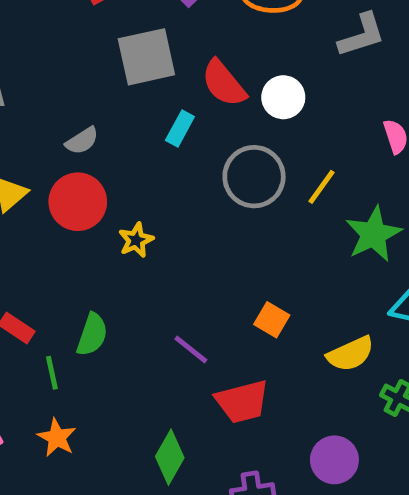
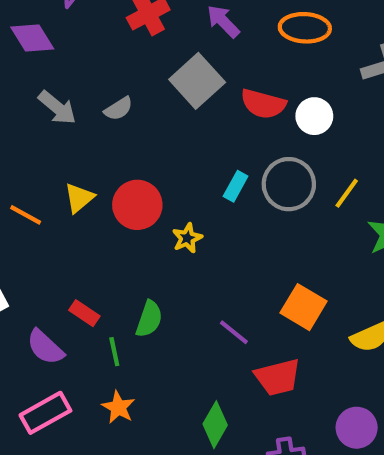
gray square: (146, 57) -> (197, 81), turned -30
red semicircle: (224, 83) -> (263, 104), turned -36
cyan rectangle: (180, 128) -> (236, 186), moved
gray semicircle: (82, 141) -> (119, 109), moved
orange square: (272, 320) -> (303, 307), size x1.5

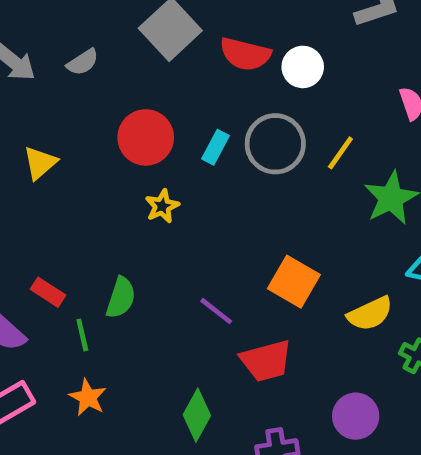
red circle: (137, 205) -> (146, 137), moved

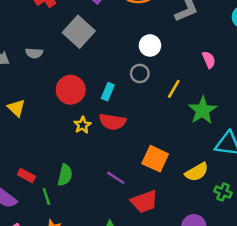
red semicircle: (245, 54) -> (112, 122), moved
gray semicircle: (83, 62) -> (34, 53), turned 42
gray circle: (275, 144) -> (140, 73), moved, size x0.6
yellow triangle: (40, 163) -> (16, 108), turned -30

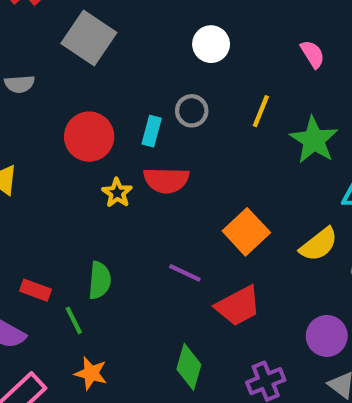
gray circle: (140, 73) -> (192, 111), moved
orange square: (155, 159) -> (246, 232), turned 30

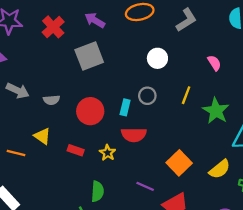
gray square: (89, 38) -> (89, 56), turned 36
gray semicircle: (20, 84) -> (51, 100), moved
yellow star: (117, 193) -> (108, 153), moved
red rectangle: (35, 290) -> (76, 150), moved

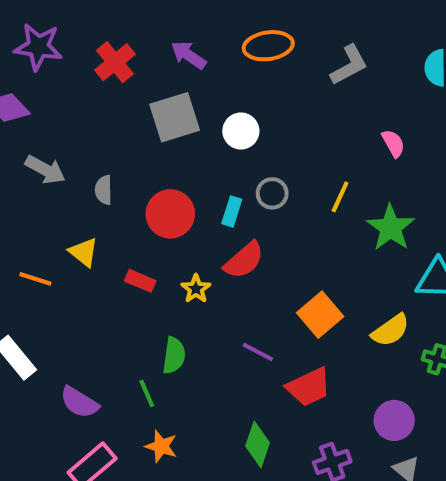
white circle: (157, 58) -> (241, 131), moved
gray semicircle: (51, 100) -> (104, 190), turned 91
red semicircle: (134, 135) -> (244, 260), turned -45

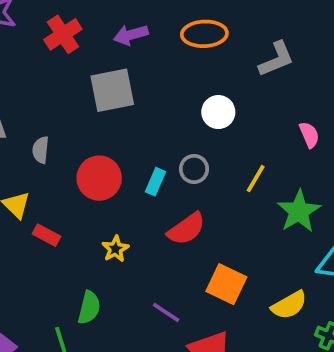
purple arrow: (189, 55) -> (131, 35), turned -56
white circle: (241, 131) -> (218, 112), moved
red semicircle: (244, 260) -> (186, 229), moved
red rectangle: (140, 281) -> (47, 235), moved
orange square: (320, 315) -> (226, 284), turned -30

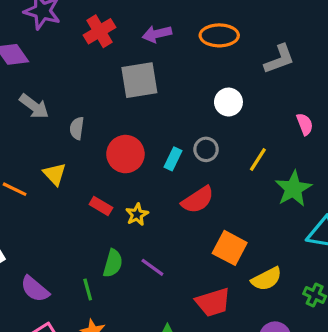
red rectangle: (47, 235) -> (101, 206), moved
yellow semicircle: (289, 305) -> (267, 279), moved
purple line: (166, 312) -> (152, 267), moved

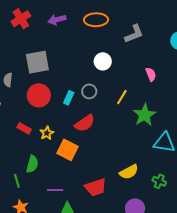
gray square: (139, 80) -> (37, 62), moved
orange square: (230, 248) -> (67, 150), moved
purple line: (152, 267) -> (55, 190), moved, turned -35

